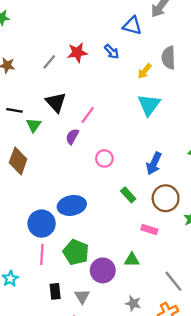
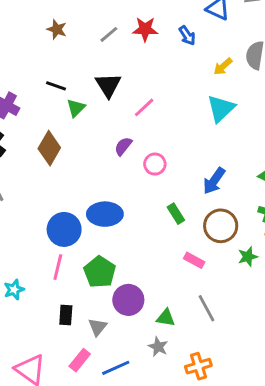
purple semicircle: (72, 136) -> (123, 146), moved
green triangle: (132, 260) -> (166, 318), moved
gray line: (173, 281) -> (206, 308), moved

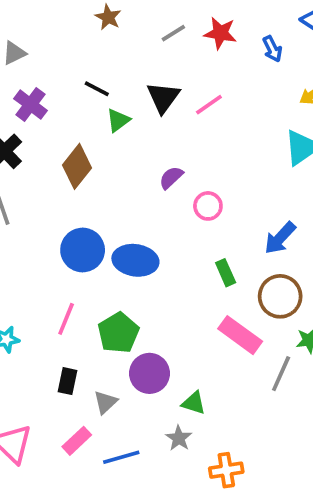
pink line: (144, 107) -> (209, 105), moved
blue circle: (64, 229) -> (83, 250), moved
pink rectangle: (194, 260) -> (240, 335), size x1.6
gray line: (206, 308) -> (281, 374), moved, turned 44

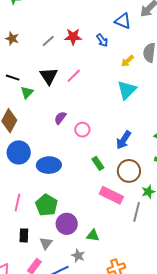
blue circle: (83, 250) -> (19, 152), moved
gray star: (179, 438) -> (78, 256), moved

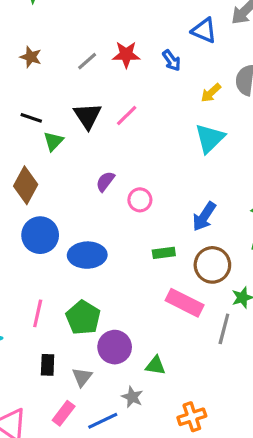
green rectangle: (98, 163) -> (164, 253), turned -64

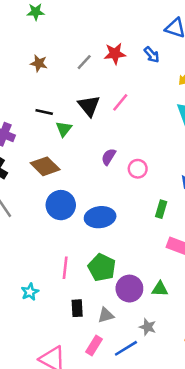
brown diamond: (26, 185) -> (45, 166), turned -68
green rectangle: (164, 253) -> (161, 209), turned -60
green triangle: (155, 366) -> (160, 289), moved
gray triangle: (82, 377) -> (106, 315), turned 42

